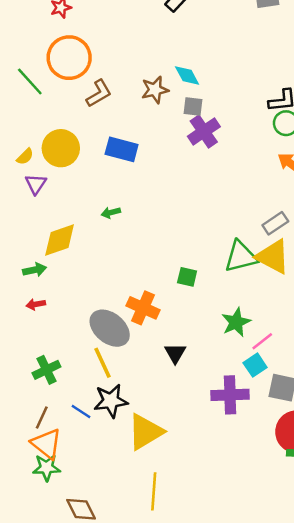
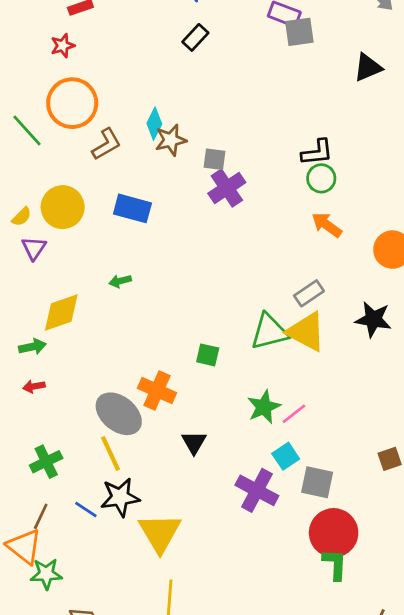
cyan diamond: (187, 75) -> (154, 124), moved, turned 56
pink line: (262, 341) -> (294, 414), moved
purple cross: (230, 395) -> (257, 490), turned 30
yellow triangle: (145, 432) -> (160, 533), turned -30
orange triangle: (46, 444) -> (24, 547), moved

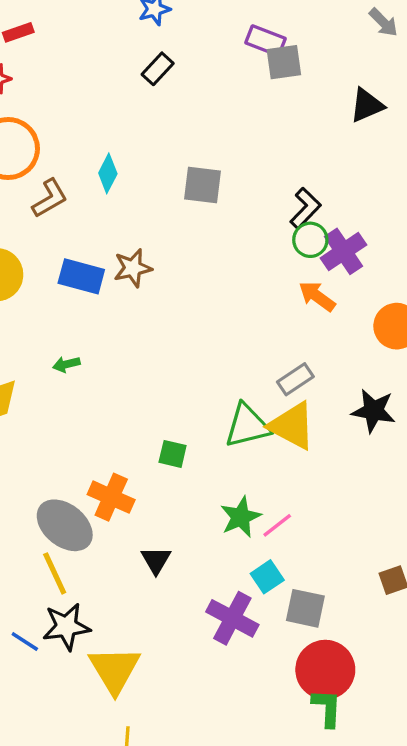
brown star: (171, 140) -> (133, 268), moved
black L-shape: (317, 152) -> (305, 208), turned -40
gray square: (215, 159) -> (202, 185), moved, size x1.4
purple cross: (227, 188) -> (344, 251), moved

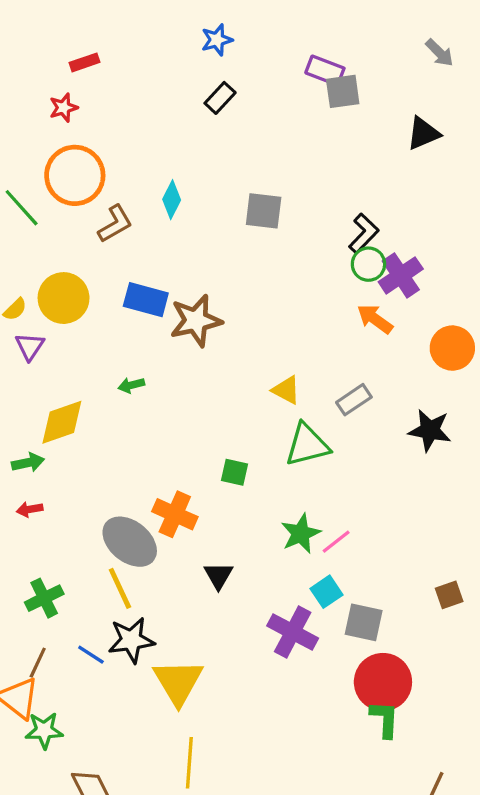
brown star: (133, 268) -> (196, 321), moved, size x1.4
yellow triangle: (292, 426) -> (286, 390), moved, size x0.6

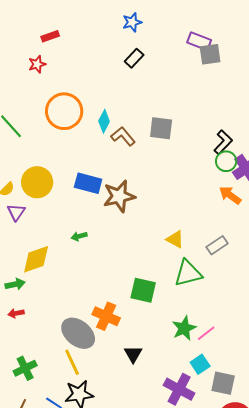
orange circle: (75, 175) -> (64, 111), moved
brown L-shape: (115, 224) -> (123, 136), moved, turned -100
green square: (235, 472) -> (143, 290), size x1.5

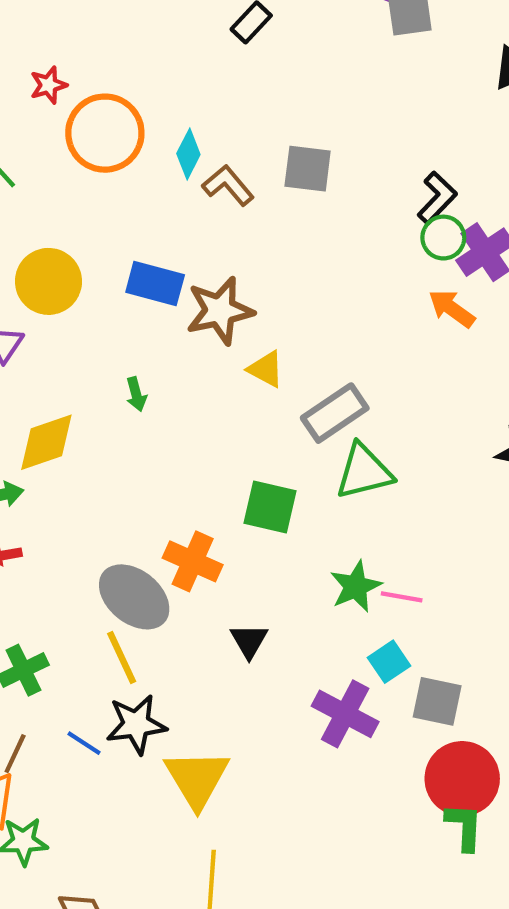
red star: (37, 64) -> (48, 85), moved
green arrow: (79, 236) -> (136, 394), turned -91
yellow triangle: (175, 239) -> (266, 369), moved
gray rectangle: (217, 245) -> (335, 413), moved, size x1.4
pink line: (206, 333) -> (402, 597), turned 48

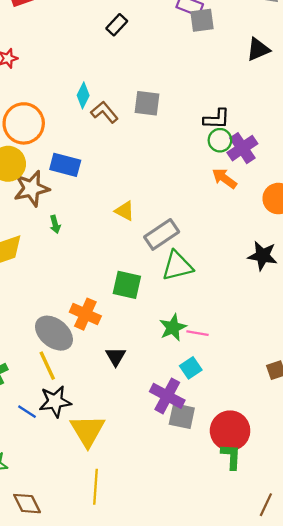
orange circle: (105, 133) -> (24, 123), moved
black L-shape: (437, 198) -> (217, 119), turned 48
brown star: (220, 311) -> (32, 188), moved
gray square: (437, 701) -> (182, 416), moved

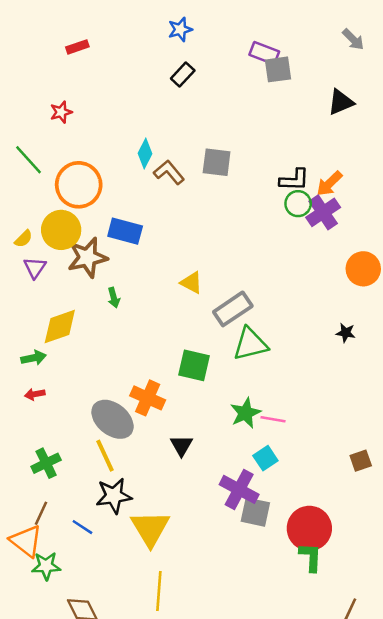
orange arrow: (224, 178) -> (329, 184), moved, turned -80
black star: (263, 256) -> (346, 333), size x0.6
blue line: (27, 412) -> (82, 527), moved

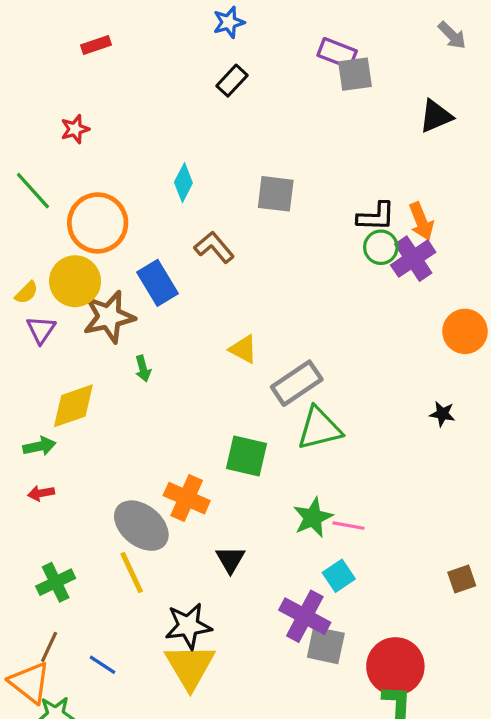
brown L-shape: (169, 172) -> (214, 247), moved
orange arrow: (329, 184) -> (421, 221), turned -68
blue rectangle: (125, 231) -> (158, 283), turned 44
black star: (114, 496) -> (188, 626), moved

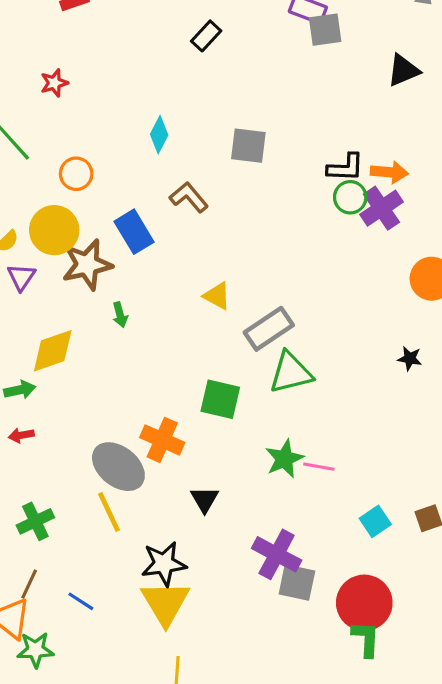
orange arrow: (421, 221) -> (389, 172), turned -63
orange circle: (98, 223) -> (76, 174), size x0.6
cyan square: (339, 576) -> (375, 521), moved

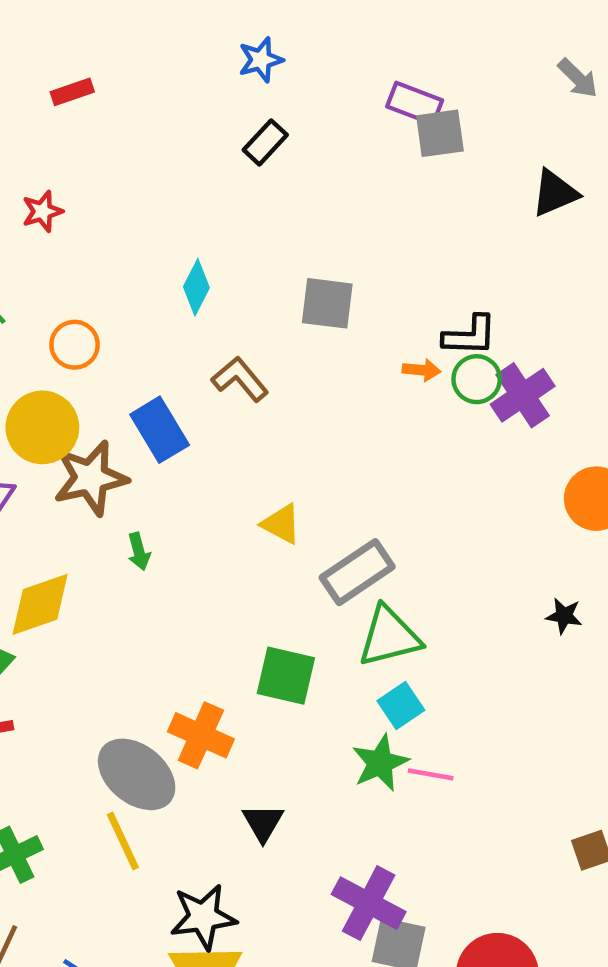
orange arrow: (389, 172) -> (422, 370), moved, size x0.7
cyan square: (375, 521) -> (401, 705), moved

